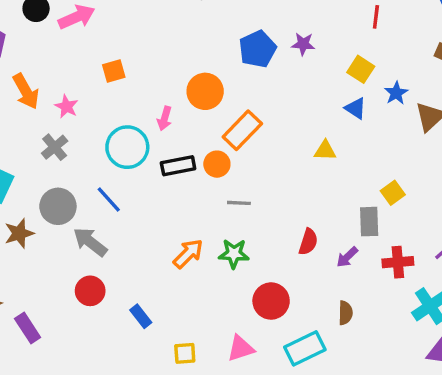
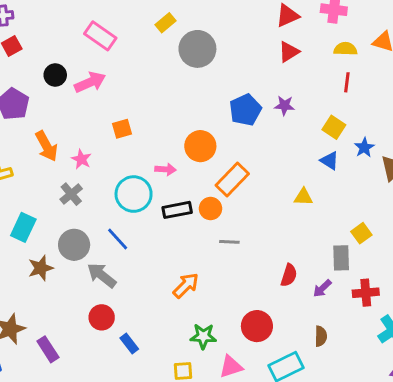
pink arrow: (165, 118) -> (166, 169), turned -102
green star: (234, 254) -> (203, 336), moved
blue rectangle: (141, 316) -> (129, 343), moved

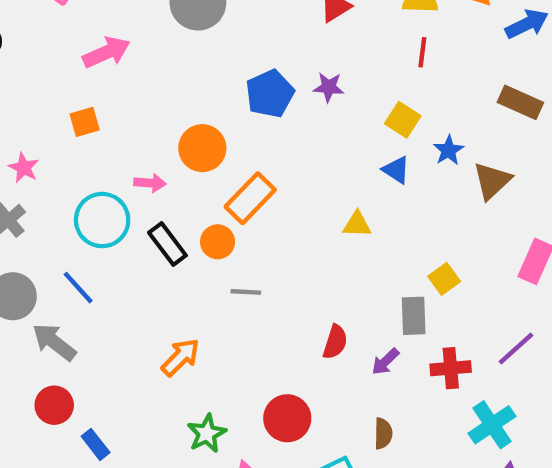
pink arrow: (90, 82) -> (106, 52), moved
black rectangle: (177, 210) -> (167, 244), turned 64
green star: (203, 336) -> (207, 433), turned -30

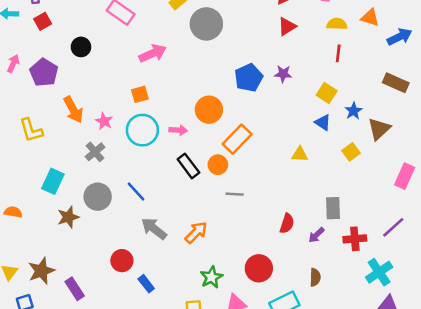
cyan circle: (102, 220) -> (142, 130), moved
yellow square: (444, 279) -> (351, 152), moved
gray arrow: (54, 342) -> (154, 229), moved

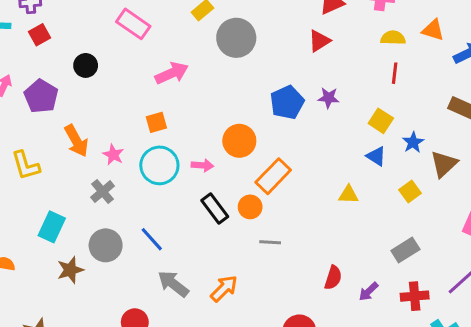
red triangle: (287, 26) -> (319, 41), moved
gray rectangle: (333, 208) -> (405, 250), moved, turned 60

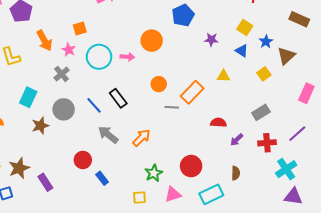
purple star: (329, 98) -> (211, 40), moved
orange square: (156, 122) -> (80, 28), moved
orange rectangle: (273, 176) -> (192, 92), moved
black rectangle: (215, 208) -> (118, 98), moved
red semicircle: (333, 278) -> (218, 123), moved, turned -105

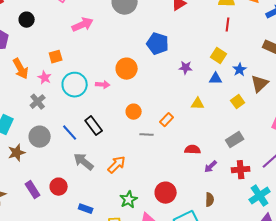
blue pentagon: (183, 15) -> (158, 44), turned -30
blue triangle: (242, 51) -> (216, 79), turned -32
orange rectangle: (192, 92) -> (167, 120), size x0.6
blue rectangle: (102, 178) -> (86, 209), moved, turned -32
purple rectangle: (45, 182) -> (33, 190), moved

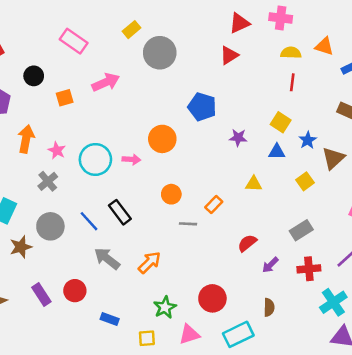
orange square: (56, 57) -> (65, 98), moved
orange arrow: (21, 69) -> (26, 139), turned -140
red semicircle: (193, 150) -> (247, 243), turned -42

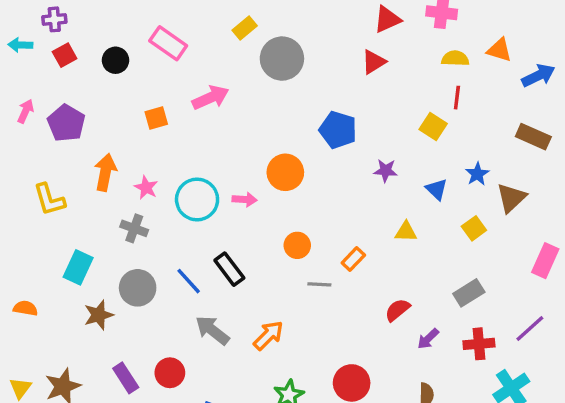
black circle: (34, 76) -> (116, 60), moved
yellow square: (281, 122) -> (433, 126), moved
blue triangle: (277, 152) -> (437, 189), turned 42
gray cross: (48, 181) -> (134, 228), turned -30

